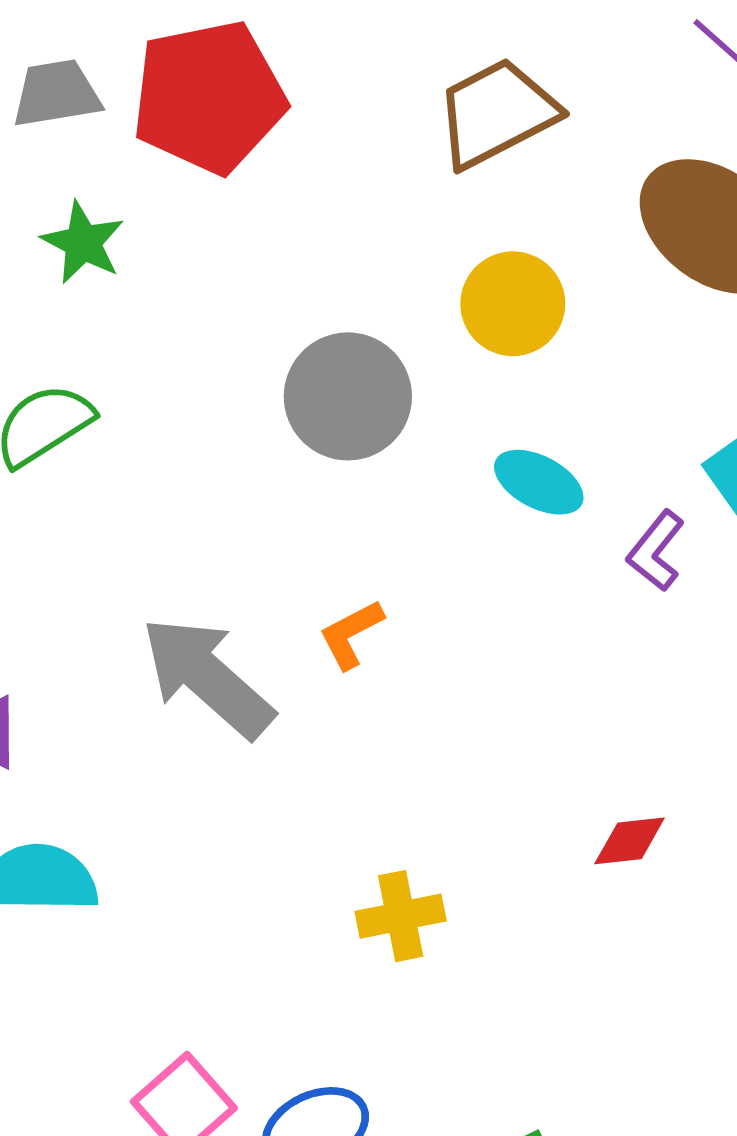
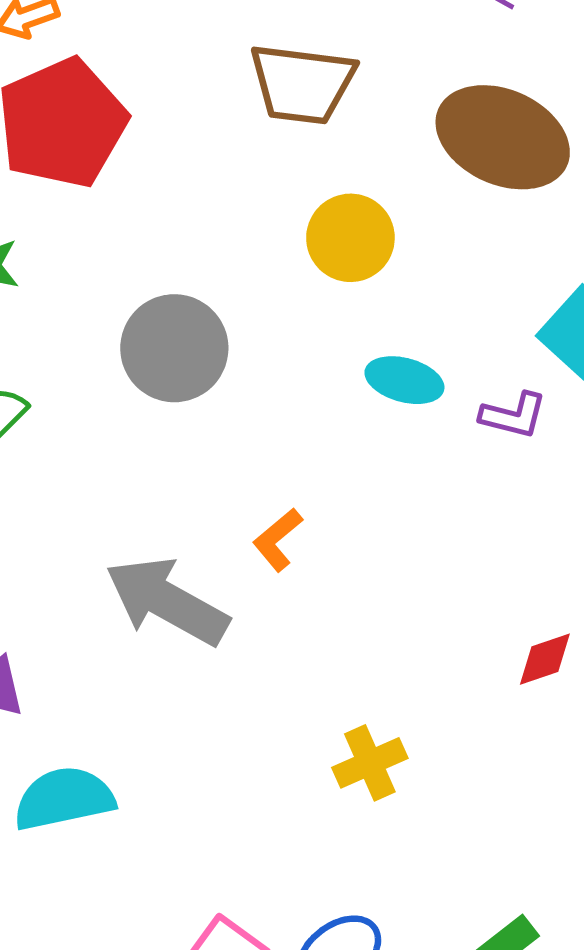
brown trapezoid: (497, 113) -> (302, 84), turned -133
gray circle: (348, 396) -> (174, 348), moved
purple L-shape: (656, 551) -> (513, 415), turned -102

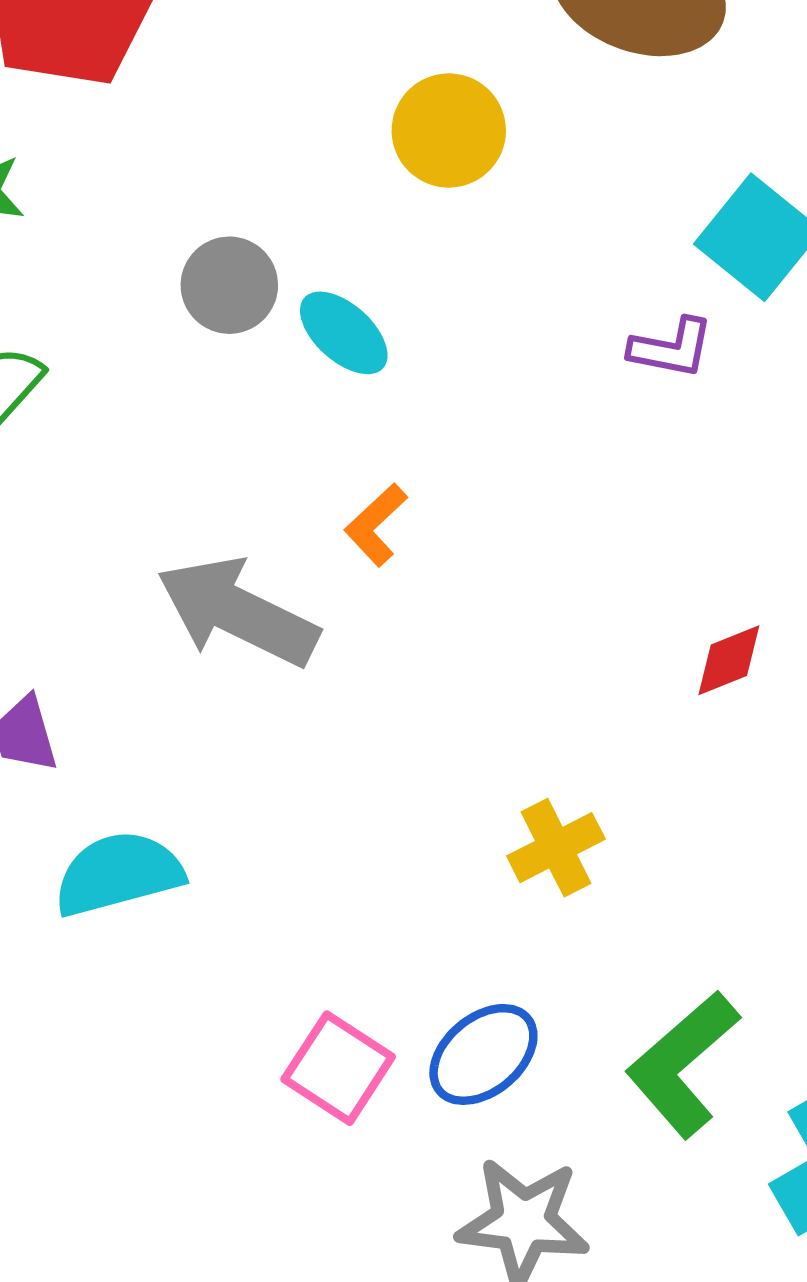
gray circle: (174, 348) -> (229, 285), size x0.7
cyan ellipse: (404, 380) -> (344, 333), moved, turned 30
yellow cross: (370, 763) -> (556, 848), moved

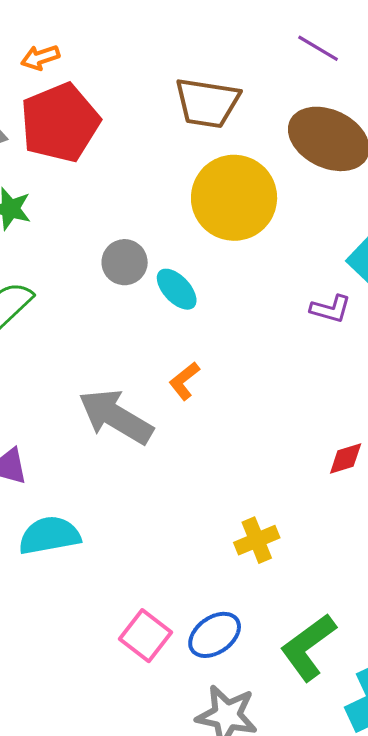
yellow circle: (449, 131) -> (234, 198), size x1.6

